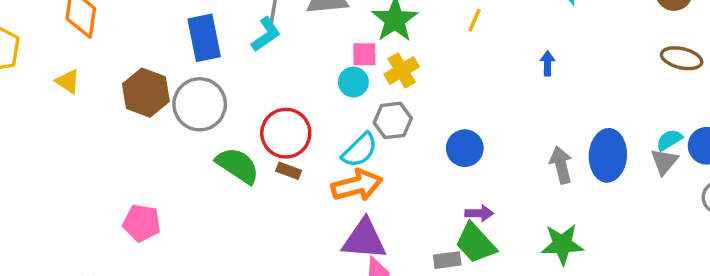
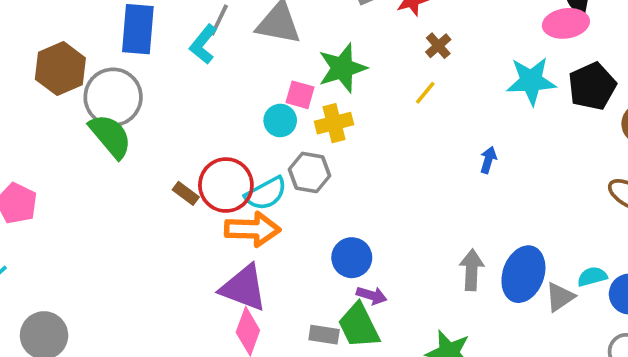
cyan L-shape: (266, 34) -> (203, 44), turned 147
red circle: (286, 133) -> (226, 185), moved
blue circle: (465, 148) -> (352, 258), moved
gray triangle: (664, 161) -> (560, 297), moved
green semicircle: (238, 165) -> (110, 136), moved

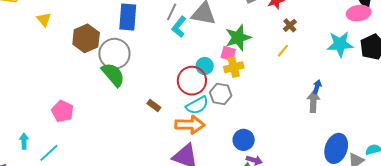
cyan L-shape: (203, 44) -> (179, 27), moved
pink square: (300, 95) -> (228, 54), moved
red circle: (226, 185) -> (192, 81), moved
gray arrow: (472, 270) -> (313, 102), moved

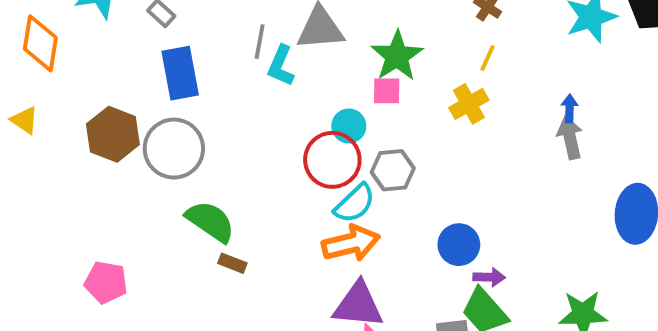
yellow cross: (234, 67) -> (469, 104), moved
green semicircle: (113, 75) -> (210, 221), moved
brown rectangle: (154, 105) -> (232, 263), moved

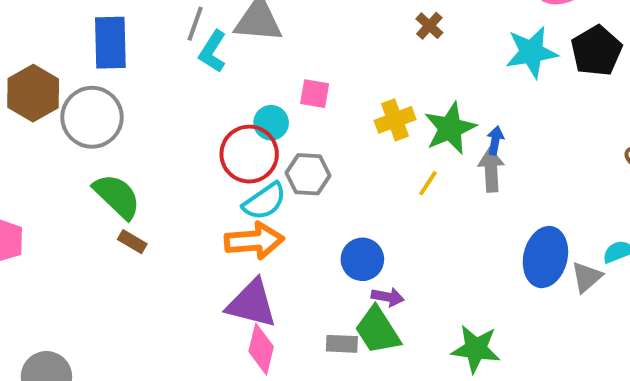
green star: (397, 56) -> (450, 128), moved
yellow line: (487, 58) -> (428, 183), moved

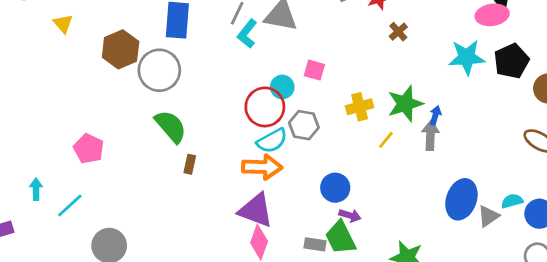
yellow cross: (395, 120) -> (360, 107), moved
brown rectangle: (132, 242) -> (190, 164), moved, turned 66

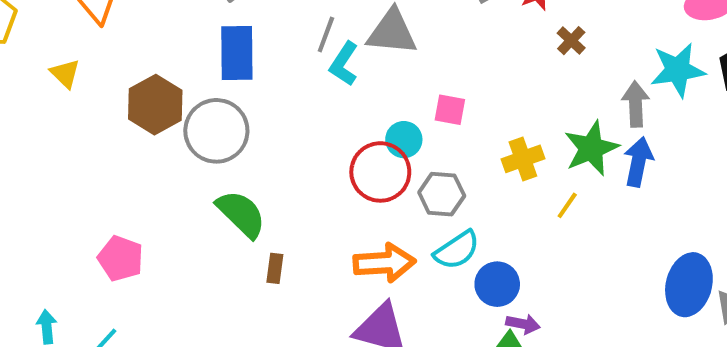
blue arrow: (435, 115) -> (638, 162), size x1.6
gray arrow: (430, 135) -> (636, 104), moved
cyan semicircle: (272, 141) -> (457, 250), moved

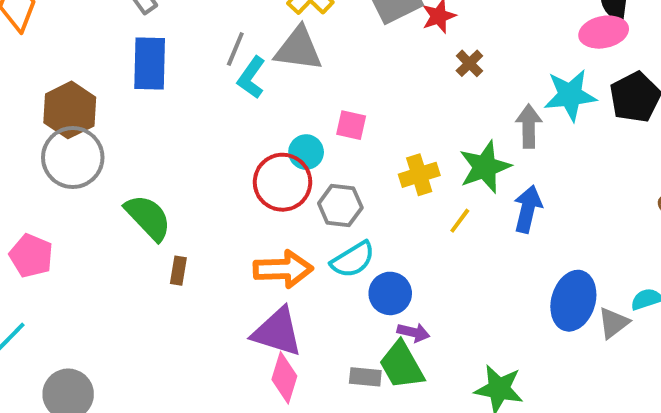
gray circle: (216, 131) -> (73, 158), moved
blue arrow: (638, 162) -> (528, 209), moved

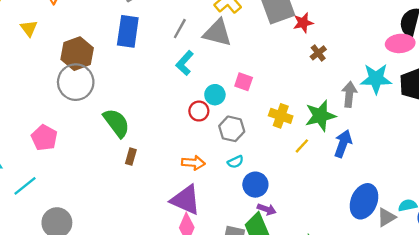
cyan L-shape: (251, 78) -> (185, 63), moved
yellow cross: (419, 175) -> (281, 116), turned 30
red circle: (282, 182) -> (199, 111), size x0.6
cyan semicircle: (353, 260) -> (235, 162), size x0.6
orange arrow: (283, 269) -> (193, 163), size x0.7

